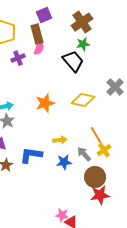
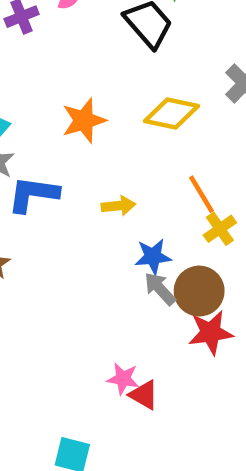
gray arrow: (84, 154) -> (160, 289), moved
blue L-shape: (31, 155) -> (33, 194), moved
blue star: (64, 162) -> (153, 256), moved

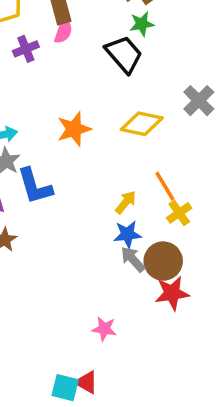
blue L-shape: (33, 194) -> (35, 186), turned -114
yellow arrow: (118, 206) -> (126, 202), moved, turned -45
red triangle: (144, 395) -> (86, 382), moved

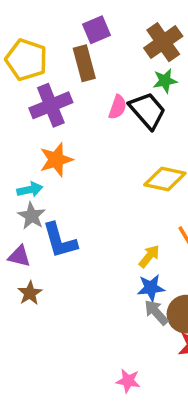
pink semicircle: (63, 31) -> (118, 107), moved
purple cross: (26, 49) -> (51, 105), size x1.6
orange star: (74, 129) -> (56, 160), moved

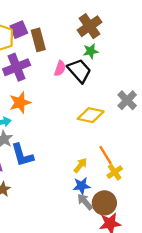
purple square: (97, 30) -> (19, 30), moved

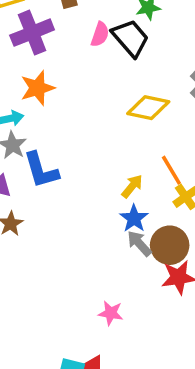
blue star: (82, 186) -> (134, 218), turned -30

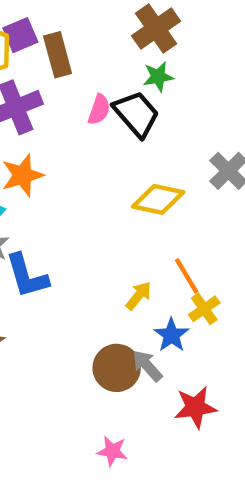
blue star: (134, 218) -> (171, 335), moved
brown circle: (170, 245) -> (117, 368), moved

